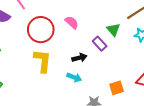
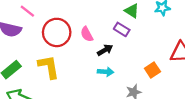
pink semicircle: (72, 22) -> (87, 34), moved, turned -144
yellow L-shape: (43, 61) -> (49, 67), moved

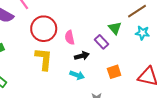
yellow L-shape: (49, 67) -> (44, 59), moved
orange square: (152, 70) -> (114, 72), moved

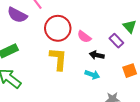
pink semicircle: (70, 37) -> (84, 37), turned -40
black arrow: (82, 56) -> (97, 55), turned -152

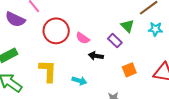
yellow L-shape: (58, 59) -> (48, 71), moved
cyan arrow: (92, 75) -> (79, 81), moved

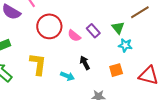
cyan star: (155, 29) -> (125, 45), moved
purple rectangle: (115, 41) -> (93, 31), moved
black arrow: (96, 56) -> (85, 63), moved, turned 48

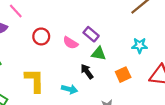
red circle: (49, 26) -> (41, 36), size x0.6
green triangle: (118, 28) -> (99, 54), moved, turned -32
cyan star: (125, 45) -> (140, 45), moved

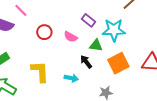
purple rectangle: (91, 34) -> (89, 20), moved
cyan star: (140, 45) -> (114, 30), moved, size x1.6
orange square: (123, 75) -> (118, 63), size x1.5

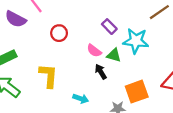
pink semicircle: (71, 37) -> (94, 51), moved
orange square: (118, 63) -> (137, 92), moved
cyan arrow: (71, 78) -> (81, 99), moved

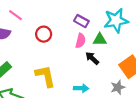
purple rectangle: (109, 27) -> (81, 21), moved
pink semicircle: (94, 51) -> (80, 41), turned -96

